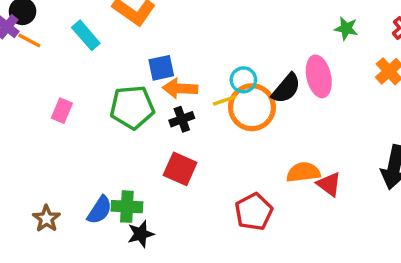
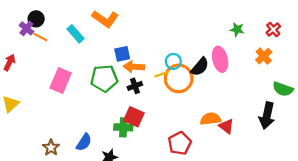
pink rectangle: (62, 111) -> (61, 81), size x1.6
green cross: (127, 207) -> (123, 127), moved

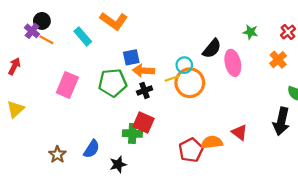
black semicircle: (200, 67) -> (212, 49), moved
orange semicircle: (210, 119) -> (212, 142), moved

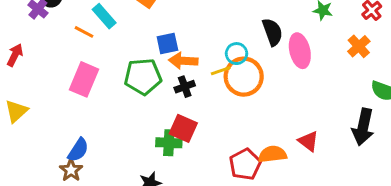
orange line: (46, 40) -> (84, 32), moved
black semicircle: (212, 49) -> (272, 32), turned -60
blue semicircle: (92, 149) -> (78, 150), moved

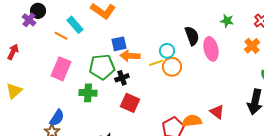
orange circle: (244, 77) -> (172, 67), size x0.7
black cross: (185, 87) -> (122, 78), moved
green cross: (169, 143) -> (88, 93), moved

